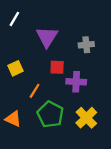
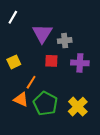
gray cross: (86, 45) -> (65, 41), moved
purple cross: (76, 82) -> (80, 63), moved
orange triangle: (13, 119) -> (21, 99), moved

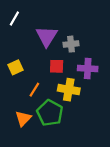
orange triangle: (21, 99) -> (23, 118), moved, turned 49
yellow cross: (78, 107) -> (69, 90), moved, turned -36

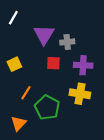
orange line: (34, 90) -> (26, 93), moved
yellow cross: (69, 90) -> (80, 94), moved
orange triangle: (23, 118) -> (19, 123), moved

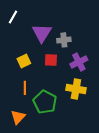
yellow square: (14, 64) -> (24, 61), moved
purple cross: (83, 65) -> (79, 62), turned -30
orange line: (26, 93) -> (25, 88), turned -32

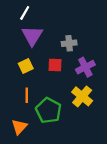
white line: (13, 17) -> (25, 13), moved
purple triangle: (42, 33) -> (32, 36), moved
yellow cross: (76, 89) -> (82, 96), turned 30

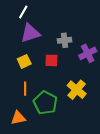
purple triangle: (32, 36) -> (30, 33), turned 40
purple cross: (85, 67) -> (88, 53), moved
orange triangle: (19, 127) -> (18, 118), turned 35

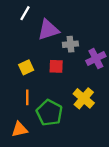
purple triangle: (30, 33) -> (48, 30), moved

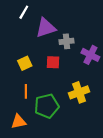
purple cross: (96, 59) -> (90, 55), turned -36
yellow cross: (84, 98) -> (79, 92), turned 30
green pentagon: (49, 113) -> (47, 106), turned 30

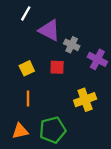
purple triangle: (46, 28) -> (49, 30), turned 45
gray cross: (67, 41) -> (72, 45), turned 32
green pentagon: (47, 106) -> (53, 130), moved

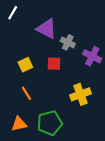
white line: (26, 13) -> (13, 13), moved
orange line: (28, 99) -> (26, 93), turned -32

